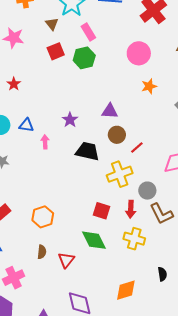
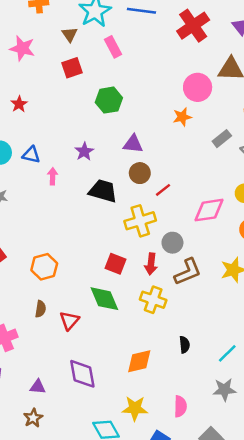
pink circle: (139, 53) -> (198, 87), moved
green hexagon: (84, 58) -> (109, 100), moved
brown L-shape: (161, 214) -> (188, 272), turned -90

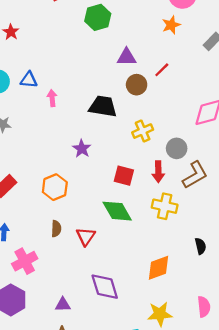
purple star: (84, 152) -> (82, 149), moved
red line: (163, 190) -> (162, 70), moved
yellow cross: (140, 221) -> (143, 131), size x0.7

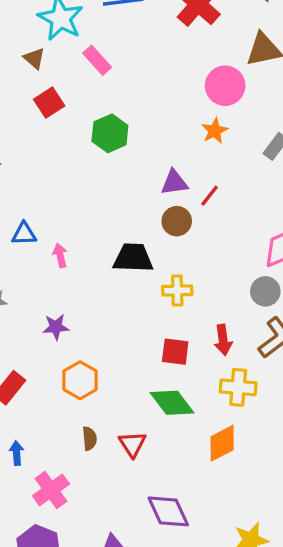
purple triangle: (127, 57) -> (174, 182), moved
yellow cross: (143, 131) -> (177, 290), moved, turned 30
gray circle: (177, 148) -> (265, 291), moved
purple star: (82, 149) -> (56, 327), moved, turned -30
orange diamond: (158, 268) -> (222, 443), moved

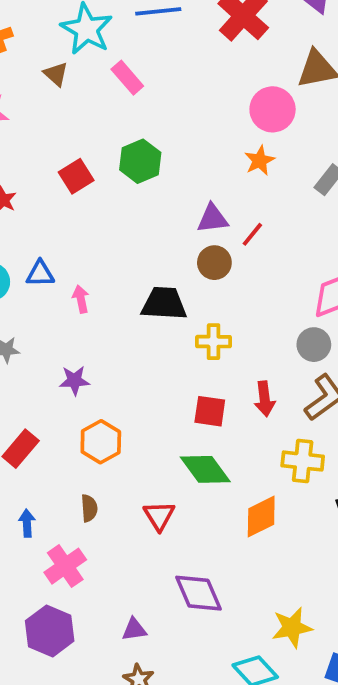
red square: (49, 103) -> (76, 176), moved
yellow cross: (238, 387) -> (303, 461), moved
brown semicircle: (90, 438) -> (89, 508), moved

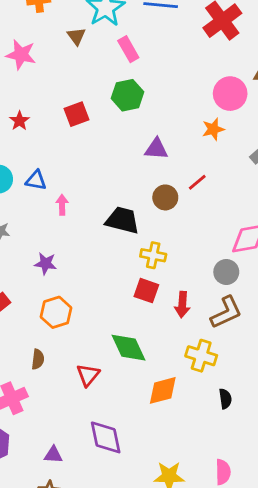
green hexagon: (140, 161) -> (128, 95), moved
purple triangle: (213, 218) -> (156, 149), moved
red square: (210, 411) -> (146, 291), moved

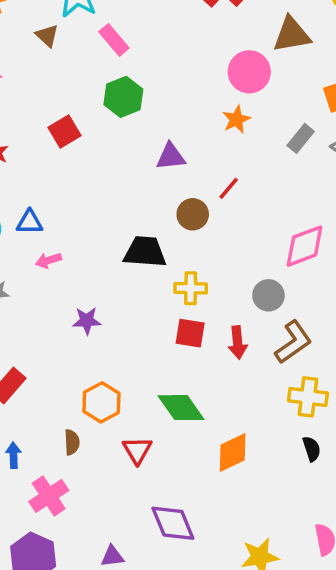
pink arrow: (62, 205) -> (48, 260), moved, turned -96
purple star: (46, 264) -> (87, 321), moved
gray circle: (226, 272) -> (268, 295), moved
orange hexagon: (56, 312) -> (101, 402), moved
yellow cross: (201, 356) -> (308, 397), moved

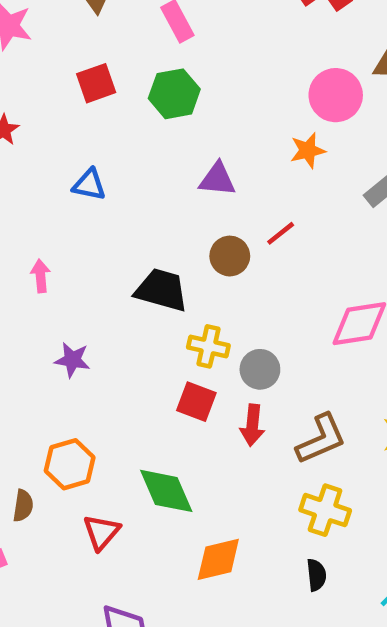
red square: (65, 132) -> (96, 83), moved
blue triangle: (30, 222) -> (89, 185), moved
pink arrow: (48, 260) -> (40, 276), turned 90
gray circle: (268, 295) -> (260, 369), moved

